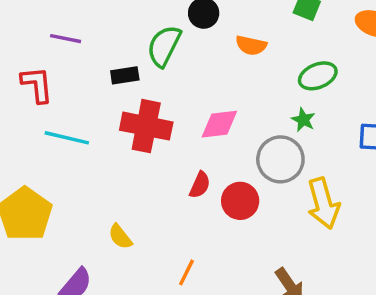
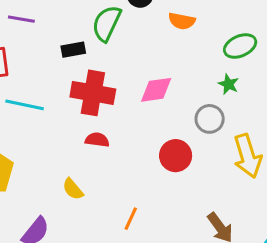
gray circle: (280, 159) -> (210, 119), size x0.7
red semicircle: (200, 185) -> (97, 140), moved, turned -105

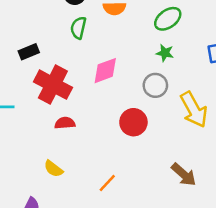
green semicircle: (107, 23) -> (78, 28), moved, size x0.7
red cross: (93, 93) -> (53, 85), turned 30
orange line: (131, 219) -> (107, 183), turned 30

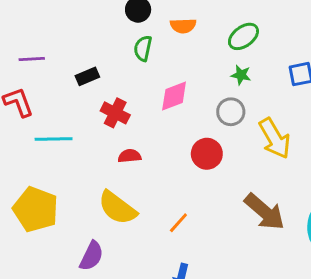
red cross: (53, 85) -> (115, 113), size x0.7
yellow semicircle: (53, 169) -> (117, 208), size x1.8
brown arrow: (184, 175) -> (265, 212), size x1.4

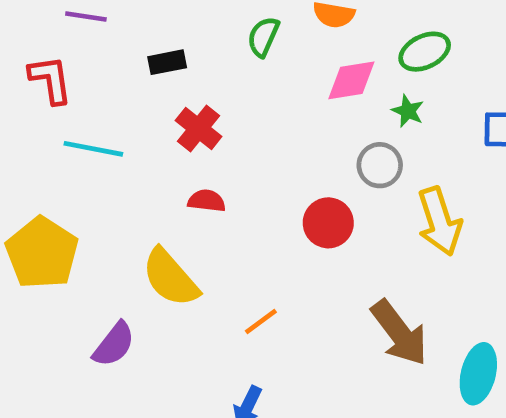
pink diamond: (174, 96) -> (351, 80), moved

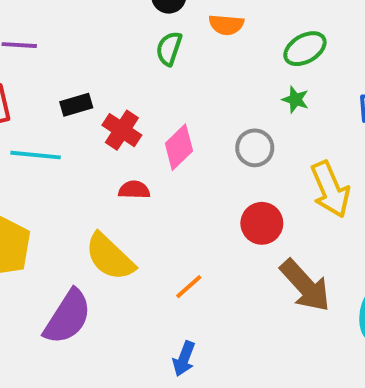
black rectangle: (167, 62) -> (76, 105), moved
pink diamond: (351, 80) -> (179, 147), moved, turned -30
gray circle: (380, 165) -> (255, 148), moved
red circle: (328, 223) -> (262, 223), moved
purple semicircle: (114, 344) -> (68, 317), size x1.4

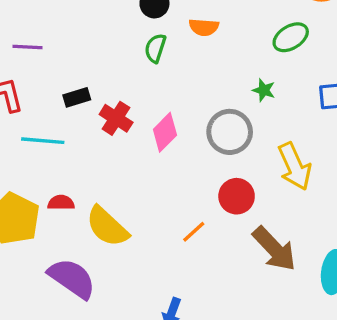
green ellipse: (305, 49) -> (291, 37), moved
gray circle: (255, 148) -> (230, 132), size x1.4
red semicircle: (134, 190) -> (61, 203), moved
orange line: (189, 287) -> (194, 232), moved
purple semicircle: (68, 317) -> (72, 278), turned -87

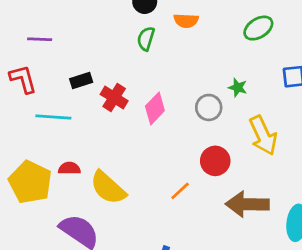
green star: (264, 90) -> (238, 87), moved
gray circle: (230, 132) -> (209, 107), size x0.7
brown arrow: (274, 249) -> (247, 204), turned 135

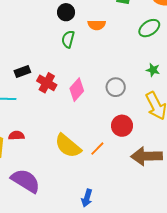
green star: (238, 87) -> (153, 70), moved
yellow semicircle: (108, 188) -> (68, 146), moved

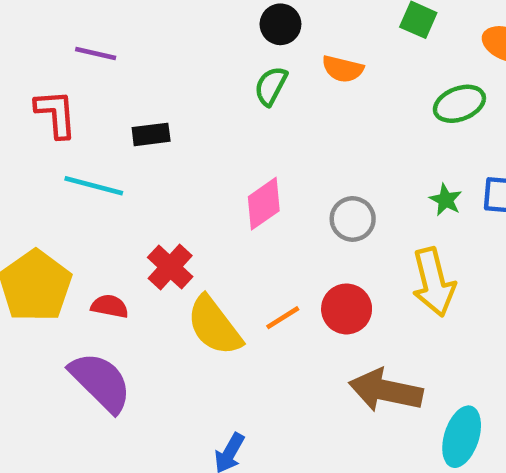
red cross: (47, 83) -> (170, 267), moved
red semicircle: (16, 136) -> (110, 306), moved
orange line: (97, 149) -> (283, 318), moved

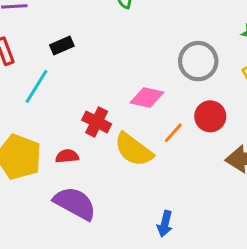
cyan line: (94, 186) -> (36, 86), turned -57
pink diamond: (264, 204) -> (147, 97), moved, turned 64
gray circle: (353, 219) -> (198, 61), size x1.4

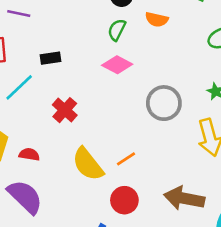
pink diamond: (147, 97) -> (117, 65), moved
red circle: (210, 116) -> (124, 200), moved
red cross: (97, 122) -> (65, 110), moved

